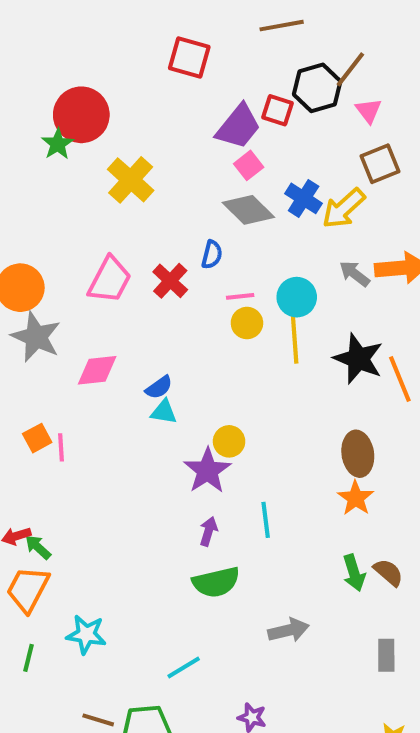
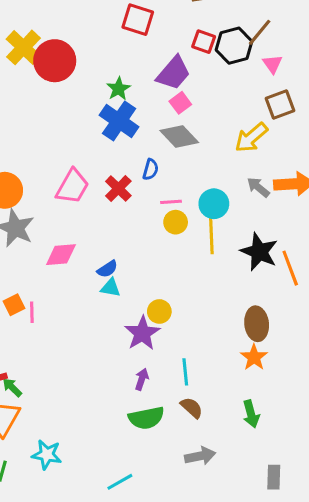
red square: (278, 110) -> (204, 42), moved
green star: (58, 144) -> (119, 89), moved
yellow cross: (131, 180) -> (24, 47), moved
blue cross: (304, 198) -> (119, 121), moved, size x1.4
brown semicircle: (388, 572) -> (192, 408), moved

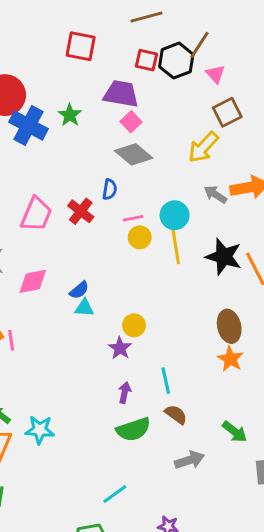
purple trapezoid: (173, 73) -> (121, 94), turned -114
blue cross: (119, 121) -> (29, 125), moved
purple star: (142, 333) -> (120, 348), size x0.7
green arrow: (251, 414) -> (235, 432), moved, turned -30
cyan star: (47, 455) -> (40, 430), moved

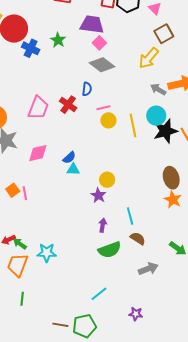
blue cross: (29, 125) -> (31, 48), size x0.7
cyan circle: (175, 215) -> (156, 116), moved
black star: (224, 257) -> (165, 131), turned -30

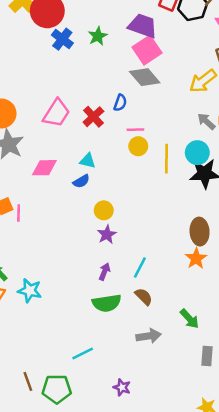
pink square: (99, 43) -> (147, 50), size x1.6
cyan triangle: (73, 169) -> (88, 161), moved
yellow circle: (107, 180) -> (104, 210), moved
cyan line: (130, 216) -> (140, 267), turned 30
brown line: (60, 325) -> (28, 381), turned 49

